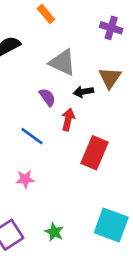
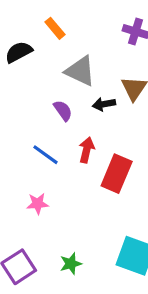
orange rectangle: (46, 14) -> (55, 28), moved
red arrow: (68, 119) -> (87, 150), moved
green star: (54, 232) -> (71, 264), turned 30

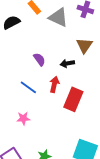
gray triangle: (80, 71) -> (58, 17), moved
black arrow: (104, 104) -> (67, 63), moved

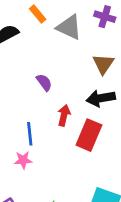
black arrow: (67, 63) -> (101, 98), moved, size x1.5
blue line: (28, 87) -> (30, 134), moved, turned 48

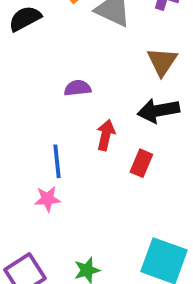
purple semicircle: (44, 82) -> (78, 88), turned -60
red rectangle: (89, 135) -> (141, 163), size x0.6

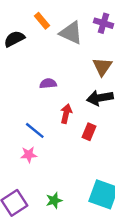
blue line: (57, 161) -> (35, 130), turned -45

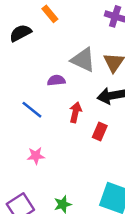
gray triangle: (71, 33) -> (83, 60), moved
blue line: (35, 130) -> (32, 110), moved

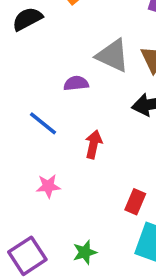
red arrow: (75, 112) -> (94, 144), moved
red rectangle: (100, 131) -> (135, 202), moved

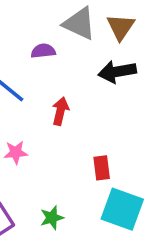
red rectangle: (135, 202) -> (102, 168), turned -30

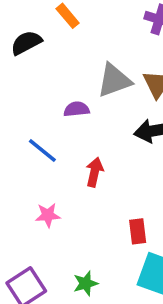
gray triangle: (79, 23) -> (114, 80), turned -45

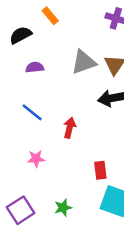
purple semicircle: (77, 109) -> (35, 67), moved

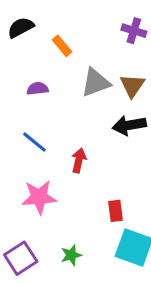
orange rectangle: (50, 16) -> (62, 46), moved
black semicircle: (21, 35) -> (21, 27), moved
pink star: (36, 159) -> (39, 197), size x1.6

